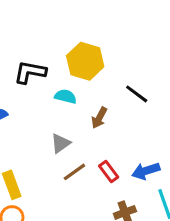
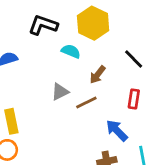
blue arrow: (146, 171) -> (117, 130), moved, turned 55
brown line: (74, 172) -> (86, 103), moved
red rectangle: (109, 172) -> (134, 99), moved, turned 36

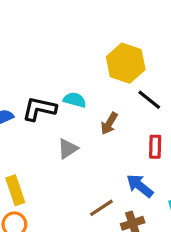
yellow hexagon: (93, 23) -> (126, 63), moved
black L-shape: (43, 25) -> (39, 109), moved
brown line: (86, 103) -> (101, 208), moved

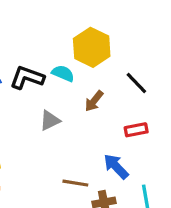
yellow hexagon: (126, 63) -> (92, 47), moved
red rectangle: (155, 147) -> (136, 130), turned 70
brown line: (101, 208) -> (75, 183), turned 35

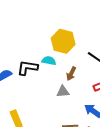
gray triangle: (50, 120) -> (63, 91), moved, turned 32

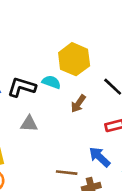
gray triangle: (63, 91) -> (29, 124), moved

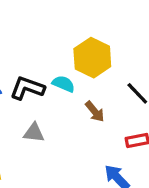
brown arrow: (78, 104) -> (95, 112), turned -78

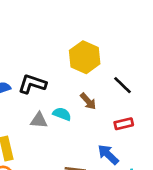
cyan semicircle: (63, 84) -> (62, 114), moved

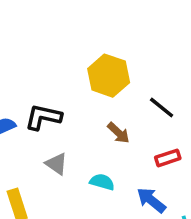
cyan semicircle: (62, 114) -> (102, 182), moved
gray triangle: (39, 120) -> (56, 164), turned 36

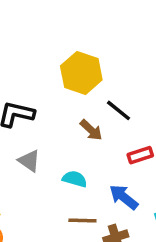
black line: (162, 108) -> (119, 110), moved

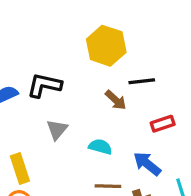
black line: (119, 110) -> (142, 81), turned -45
gray triangle: (29, 161) -> (57, 130), turned 35

